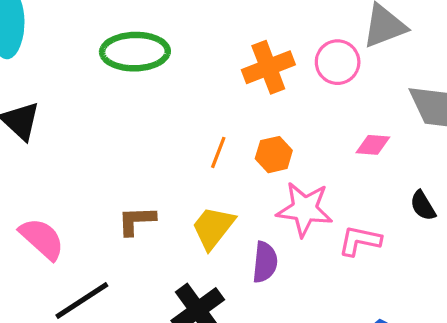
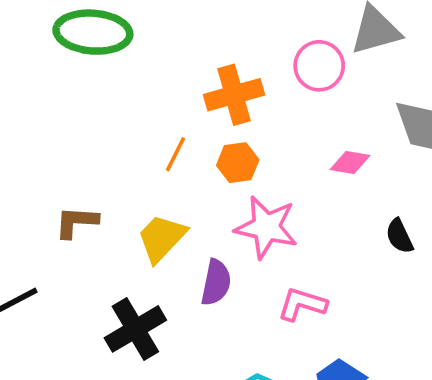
orange cross: (268, 67) -> (234, 95), moved
pink L-shape: (360, 241) -> (302, 304), moved

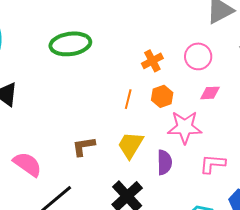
pink circle: (319, 66) -> (198, 56), moved
orange cross: (234, 95) -> (152, 61), size x0.7
pink diamond: (350, 163) -> (210, 93), moved

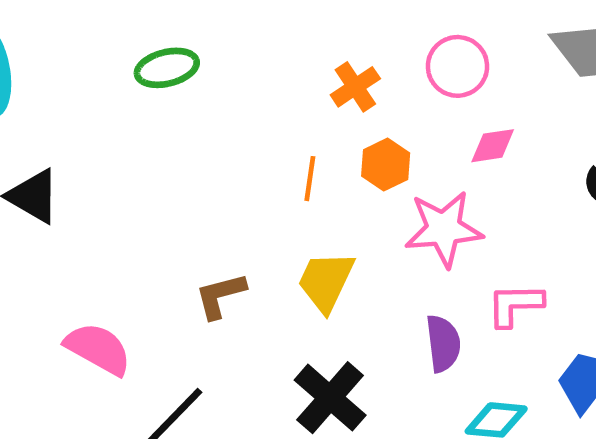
green ellipse: (70, 44) -> (167, 68), size x0.7
purple semicircle: (164, 162) -> (443, 343), moved

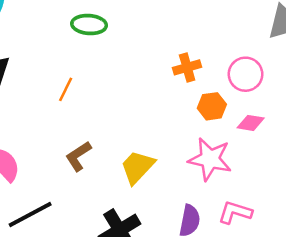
orange hexagon: (386, 165) -> (212, 106), moved
orange line: (310, 179) -> (66, 89), moved
brown L-shape: (220, 295) -> (78, 156), turned -36

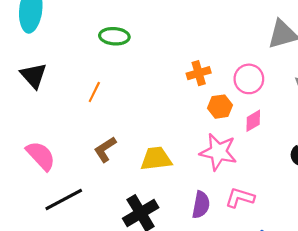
pink diamond: (251, 123) -> (253, 121), turned -40
yellow trapezoid: (137, 167) -> (156, 159), turned 40

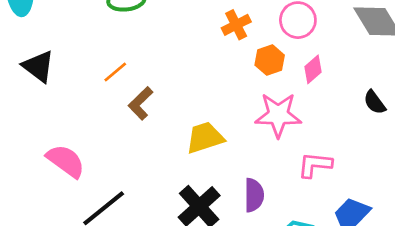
orange line: (94, 92) -> (115, 72), turned 35
brown L-shape: (105, 149) -> (141, 103), moved
purple semicircle: (201, 205) -> (254, 195), moved

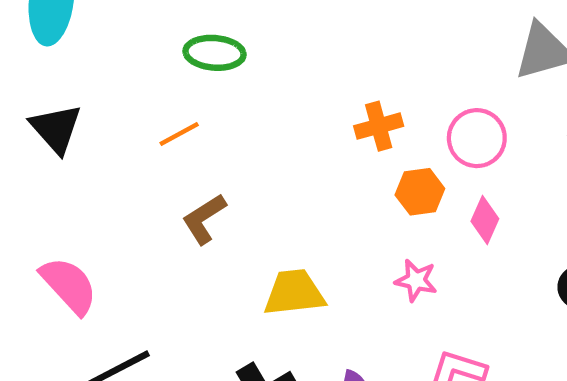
pink diamond: (313, 69) -> (485, 220), turned -36
orange line: (115, 72) -> (179, 134), moved
pink star: (278, 115) -> (416, 280), size x0.6

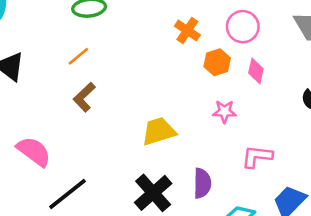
orange cross: (379, 126) -> (187, 30), turned -30
brown L-shape: (204, 219) -> (84, 97), moved

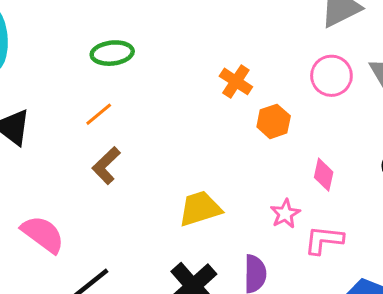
pink circle: (243, 27) -> (331, 76), moved
pink diamond: (256, 71) -> (324, 175), moved
pink star: (224, 112) -> (285, 214), moved, turned -30

